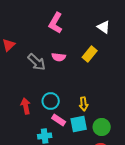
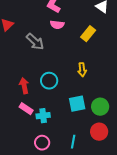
pink semicircle: (59, 57) -> (57, 25), moved
yellow arrow: (84, 104) -> (82, 70), moved
pink rectangle: (59, 120) -> (26, 109), moved

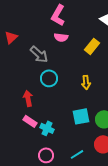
cyan circle: (49, 81) -> (49, 78), moved
cyan cross: (43, 116) -> (47, 128), turned 32
cyan line: (73, 142) -> (77, 154), turned 48

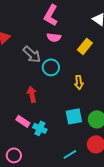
cyan circle: (49, 78) -> (51, 67), moved
red arrow: (28, 98) -> (32, 94), moved
pink circle: (46, 155) -> (14, 155), moved

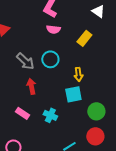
gray arrow: (32, 54) -> (25, 61), moved
cyan square: (74, 116) -> (73, 94), moved
cyan cross: (40, 128) -> (50, 115), moved

